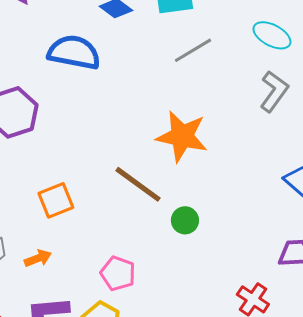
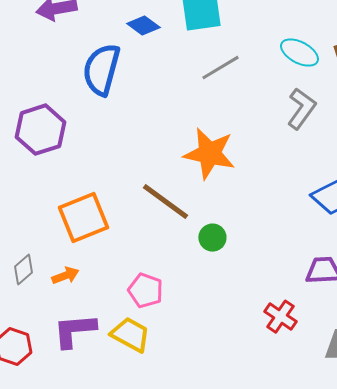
blue semicircle: (74, 52) -> (101, 70), turned -86
orange square: (56, 200) -> (83, 218), size x1.4

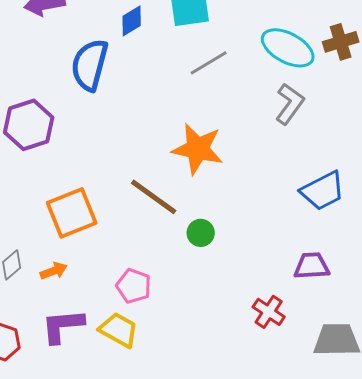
blue diamond: (143, 26) -> (132, 21), turned -68
cyan ellipse: (299, 53) -> (288, 48), size x1.4

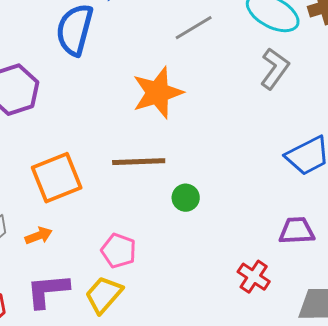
orange star: (198, 149) -> (158, 93), moved, turned -30
brown line: (154, 197) -> (139, 162), turned -38
yellow trapezoid: (119, 330) -> (104, 295), turned -78

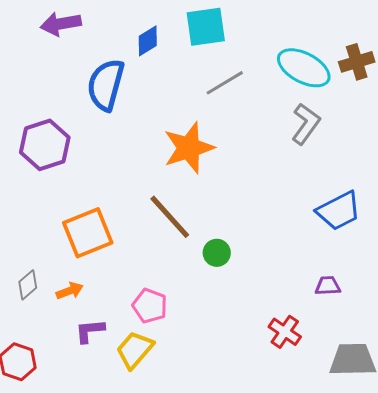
brown line: (139, 162) -> (170, 217), turned 50
purple trapezoid: (297, 231) -> (328, 286), size x0.7
purple L-shape: (48, 291) -> (90, 331), moved, size x0.7

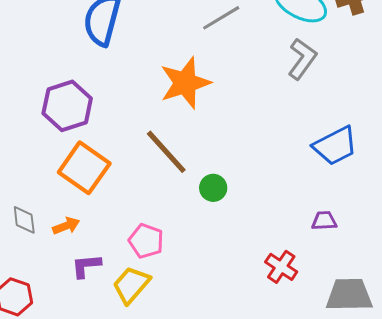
purple hexagon: (45, 145) -> (67, 106), moved
orange square: (88, 233) -> (84, 168), turned -33
gray diamond: (28, 285) -> (24, 220), turned -56

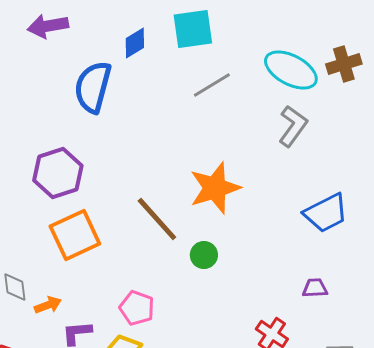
orange star: (185, 83) -> (215, 188), moved
orange square: (84, 168) -> (75, 235), turned 30
orange arrow: (66, 226) -> (48, 305), moved

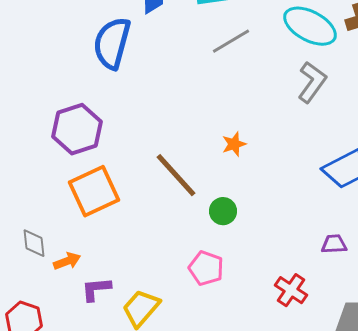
orange star: (215, 188) -> (234, 144), size x0.5
pink pentagon: (137, 308) -> (206, 268), moved

